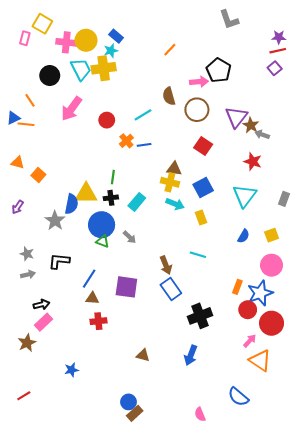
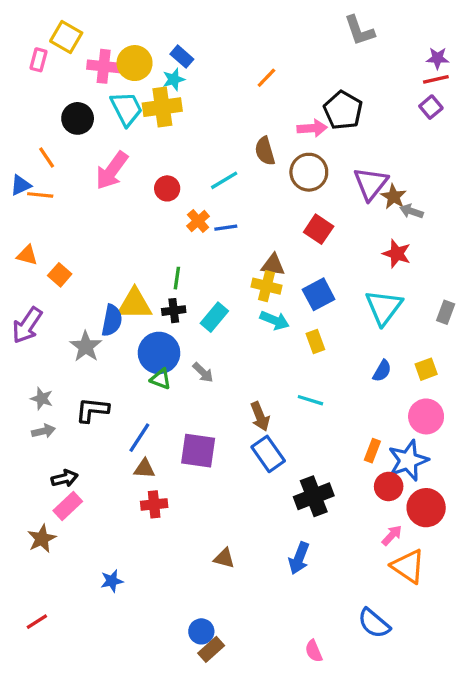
purple arrow: (18, 207) -> (27, 325), size x1.6

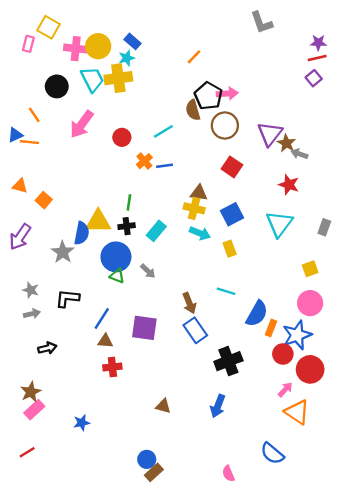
black pentagon: (343, 110) -> (208, 96), moved
blue semicircle: (382, 371) -> (257, 314), moved, size x1.6
pink rectangle: (68, 506) -> (34, 410), moved

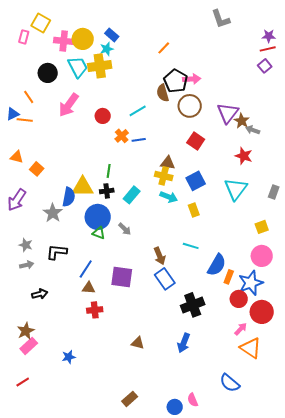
blue circle: (147, 459) -> (175, 407), moved

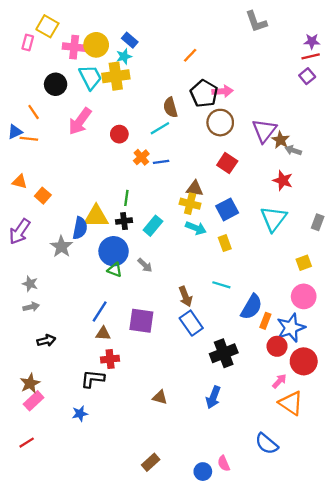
brown semicircle: (163, 93) -> (170, 107), moved
black L-shape: (57, 252) -> (93, 379), moved

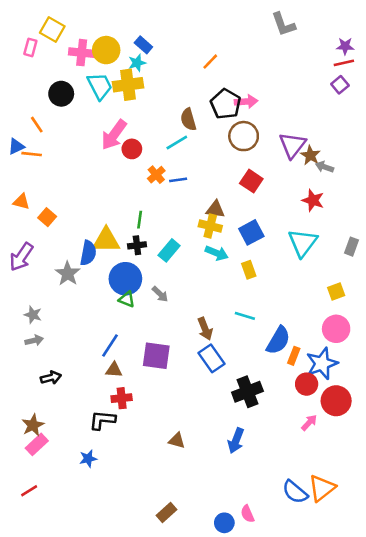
pink arrow: (80, 121) -> (114, 135), moved
orange triangle: (291, 403) -> (322, 488), moved, turned 48

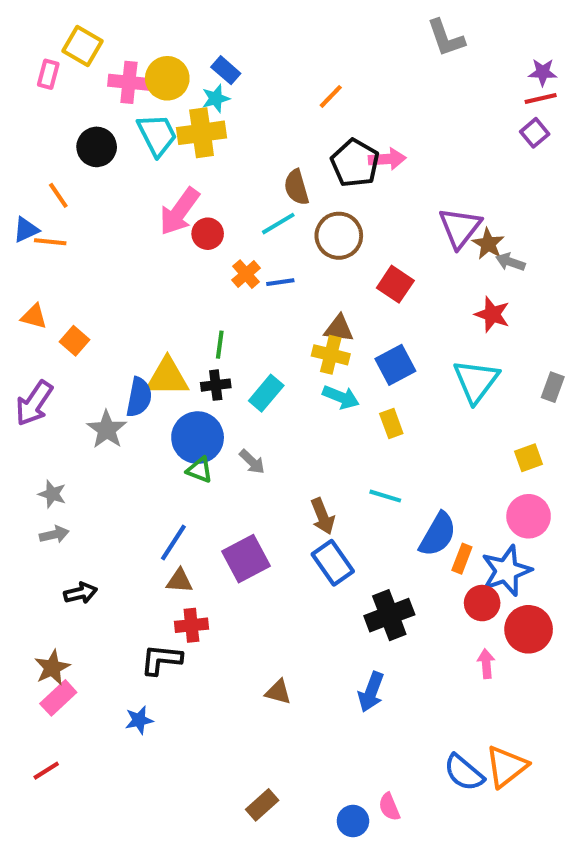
brown circle: (244, 136) -> (339, 236), moved
purple square: (156, 356) -> (246, 559), turned -36
pink arrow: (309, 423) -> (486, 664), turned -48

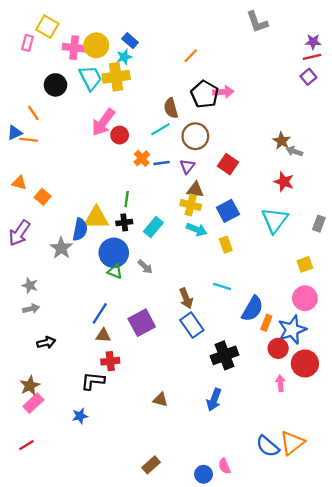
purple triangle: (460, 228) -> (187, 167), moved, size x0.6

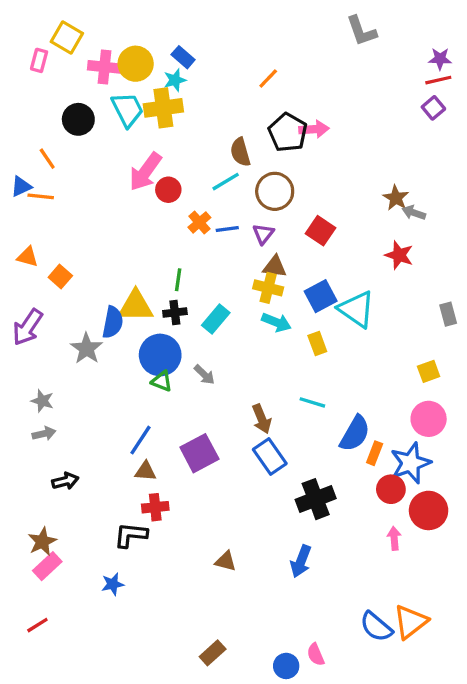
cyan triangle: (275, 220) -> (357, 309), moved, turned -32
gray rectangle: (319, 224) -> (448, 314), turned -35

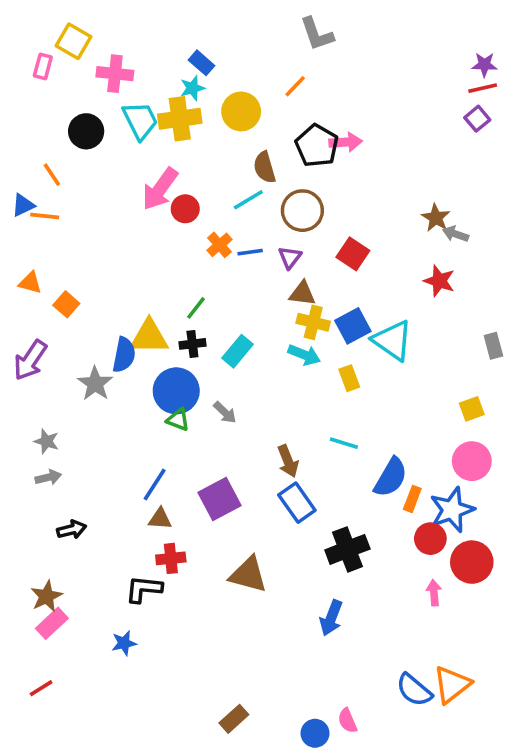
gray L-shape: (361, 31) -> (317, 34), moved
yellow circle: (136, 64) -> (241, 111), moved
green line: (178, 280) -> (196, 308), turned 30
yellow cross: (268, 288) -> (313, 322), moved
brown triangle: (226, 561) -> (248, 575), moved, size x1.6

